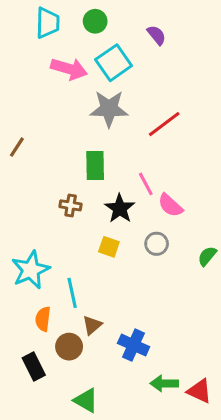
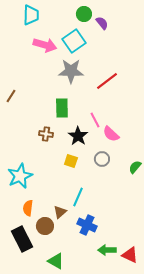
green circle: (95, 21) -> (84, 14), moved
cyan line: (72, 293) -> (78, 197), moved, turned 36
black rectangle: (34, 367) -> (22, 239), size x1.4

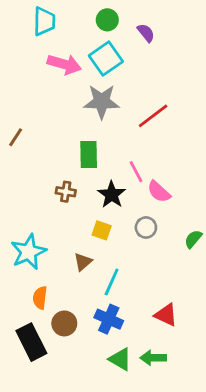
green circle: (84, 14) -> (107, 20), moved
brown triangle: (60, 212) -> (83, 262), moved
blue cross: (87, 225) -> (109, 319), moved
red triangle: (130, 255) -> (166, 315), moved
green triangle: (56, 261) -> (120, 359), moved

